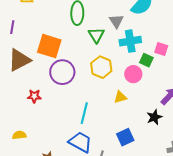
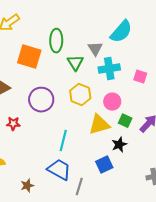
orange square: (49, 46) -> (29, 57), moved
green square: (146, 60) -> (125, 121), moved
yellow triangle: (120, 97) -> (99, 125), size x1.6
black star: (154, 117) -> (119, 145), moved

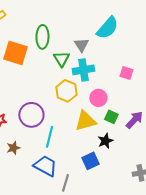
cyan cross: (109, 69) -> (83, 70), moved
purple circle: (41, 100) -> (31, 115), moved
brown star: (27, 186) -> (13, 148), moved

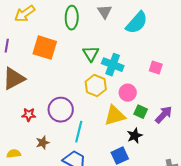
green ellipse: (42, 37) -> (72, 18), moved
gray triangle: (81, 45) -> (105, 12), moved
cyan cross: (83, 70) -> (113, 65), turned 30

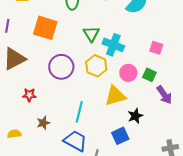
purple circle: (61, 110) -> (61, 67), moved
green square: (141, 112) -> (149, 75), moved
purple arrow: (164, 115) -> (164, 95), turned 102

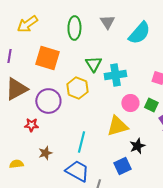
cyan cross: (113, 45) -> (115, 75), turned -30
yellow hexagon: (96, 66) -> (77, 88), moved
purple circle: (61, 67) -> (48, 101), moved

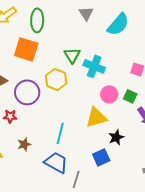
green ellipse: (74, 28) -> (37, 20), moved
cyan cross: (115, 75) -> (94, 66), turned 30

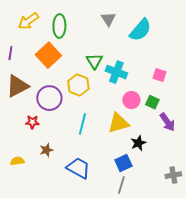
orange square: (26, 49) -> (48, 55), turned 30
cyan line: (60, 133) -> (82, 124), moved
gray line: (76, 179) -> (121, 185), moved

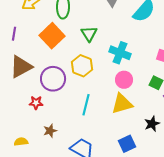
green triangle: (94, 61) -> (89, 34), moved
pink circle: (131, 100) -> (124, 80), moved
black star: (138, 143) -> (152, 124), moved

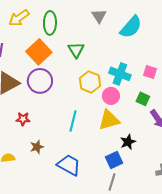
cyan cross: (120, 53) -> (120, 74), moved
yellow hexagon: (82, 66) -> (90, 82), moved
purple circle: (53, 79) -> (40, 81), moved
black star: (152, 124) -> (128, 142), moved

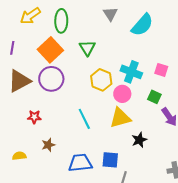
cyan line: (73, 121) -> (84, 119), turned -40
blue square: (114, 160) -> (110, 160), moved, turned 30
blue trapezoid: (69, 165) -> (80, 163), turned -35

